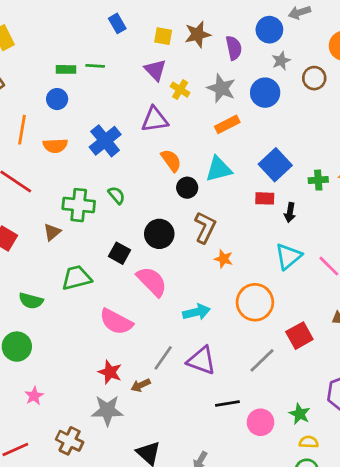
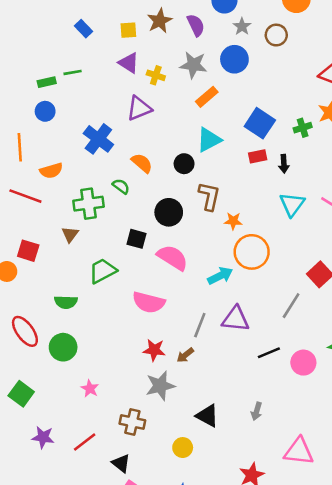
orange semicircle: (55, 146) -> (51, 171), moved
orange semicircle: (171, 160) -> (142, 163), moved
orange circle: (255, 302) -> (252, 252), moved

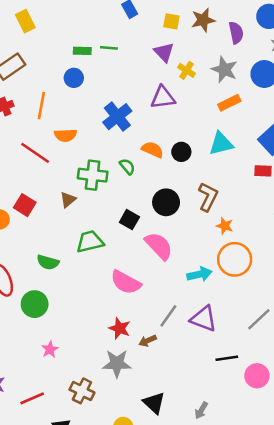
orange semicircle: (142, 163) -> (153, 150), turned -30
black circle: (184, 164) -> (181, 152), moved

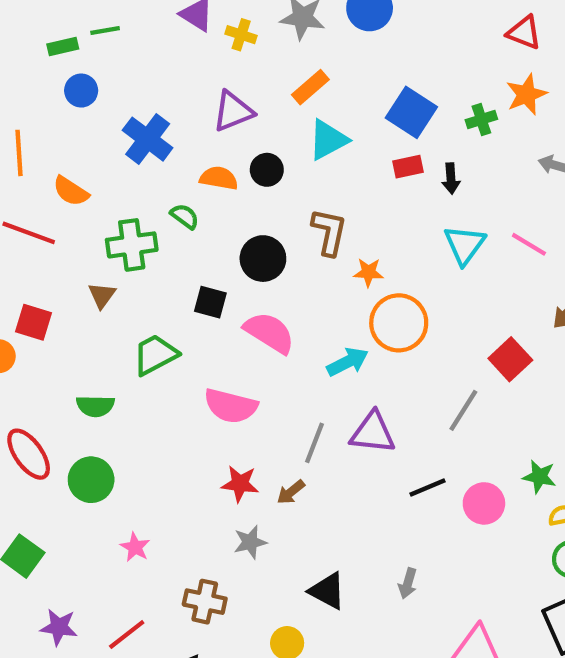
blue circle: (74, 78) -> (81, 91), moved
purple triangle: (163, 98) -> (233, 111), moved
orange rectangle: (229, 103) -> (310, 87), moved
orange semicircle: (65, 135) -> (71, 191), turned 50
gray star: (117, 363) -> (250, 542), size x0.7

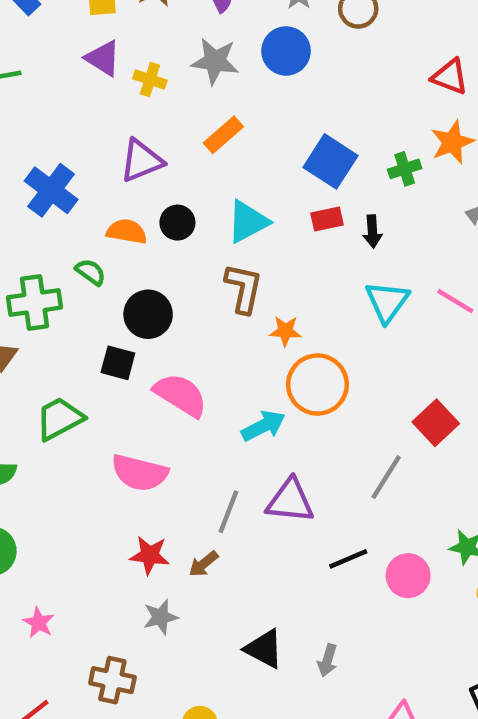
cyan triangle: (328, 140) -> (248, 222), moved
black circle: (263, 259) -> (148, 314), moved
black triangle: (327, 591) -> (264, 649), moved

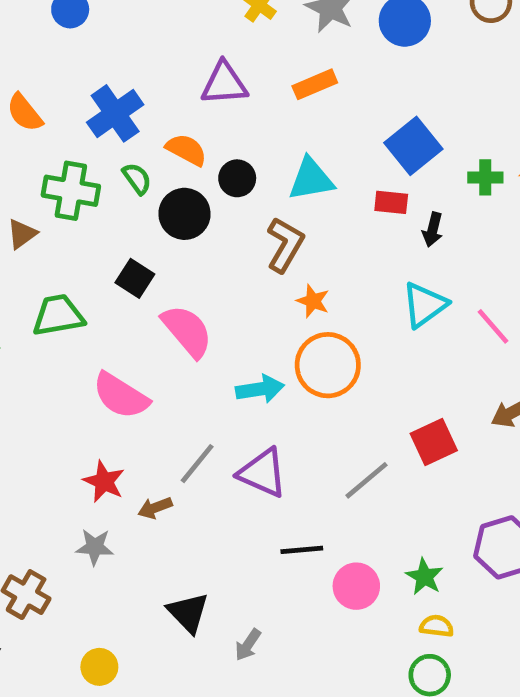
blue cross: (51, 190) -> (115, 113), moved
black circle: (177, 223) -> (237, 178), moved
black circle: (148, 314) -> (184, 214), moved

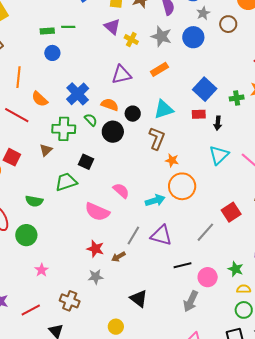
black square: (135, 278) -> (86, 162), moved
pink semicircle: (187, 331) -> (121, 191), moved, size x0.7
gray arrow: (248, 645) -> (191, 301), moved, size x1.5
yellow circle: (99, 667) -> (116, 327), moved

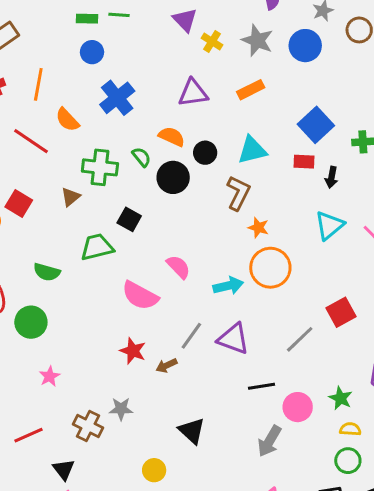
blue cross: (78, 94) -> (117, 98), moved
gray star: (96, 277) -> (121, 409), moved

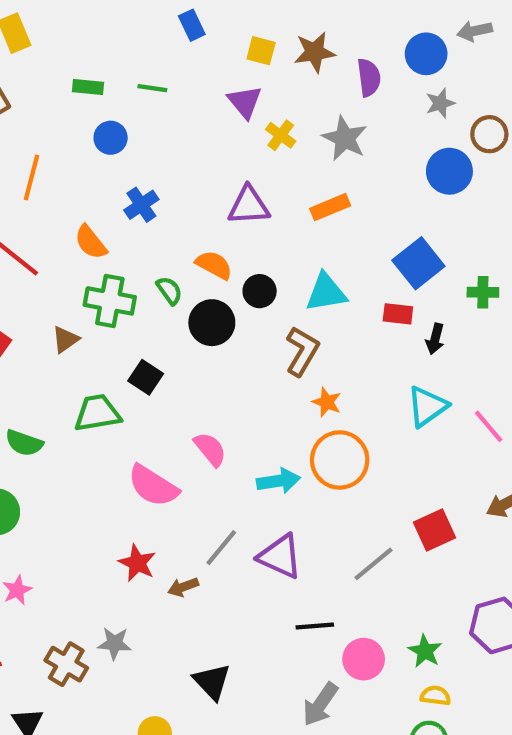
green rectangle: (87, 19) -> (88, 87), moved
blue circle: (305, 46) -> (449, 171), moved
blue cross: (117, 98) -> (141, 205), size x0.7
orange semicircle: (67, 120) -> (91, 242), moved

